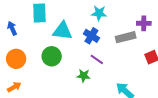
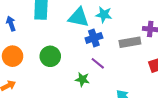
cyan triangle: (62, 31) -> (79, 17), moved
blue cross: (91, 36) -> (94, 38), turned 35

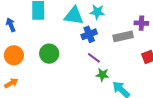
green star: (82, 79) -> (102, 75), moved

